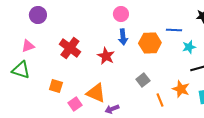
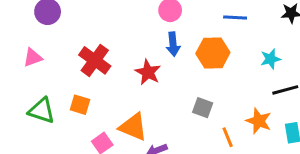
blue line: (174, 30) -> (235, 18), moved
green triangle: (21, 70) -> (42, 111), moved
gray square: (143, 80) -> (203, 108), turned -32
orange square: (56, 86) -> (80, 105), moved

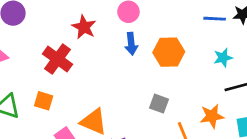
blue line: (235, 18) -> (215, 19), moved
red star: (148, 72) -> (84, 27), moved
orange star: (259, 121) -> (212, 116), turned -30

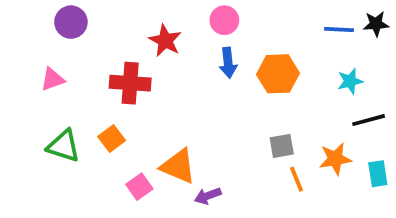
red cross: (58, 59) -> (130, 83), turned -32
orange square: (44, 101) -> (112, 139), turned 36
gray square: (159, 104) -> (282, 146), moved, turned -30

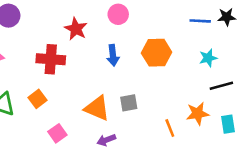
blue arrow: (228, 63) -> (113, 55), moved
gray square: (282, 146) -> (129, 103), moved
orange triangle: (178, 166) -> (97, 108), moved

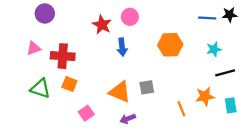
pink circle: (118, 14) -> (130, 17), moved
blue arrow: (113, 55) -> (122, 47), moved
red cross: (51, 59) -> (63, 56), moved
orange square: (38, 99) -> (69, 84), turned -32

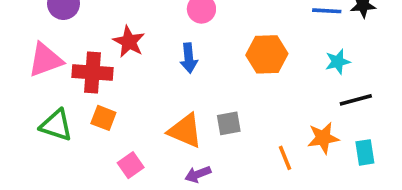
red star: (102, 25) -> (129, 42), moved
pink triangle: (34, 48) -> (45, 60), size x1.5

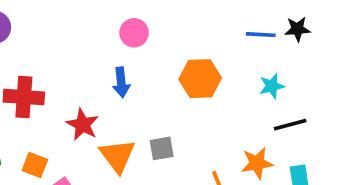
red star: (129, 42) -> (83, 125), moved
orange square: (103, 118) -> (35, 165), moved
orange triangle: (185, 131) -> (118, 156), turned 30

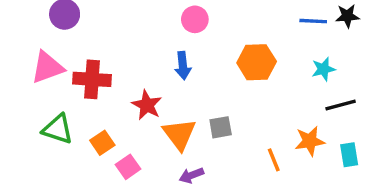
orange square: (35, 165) -> (102, 143), turned 35

